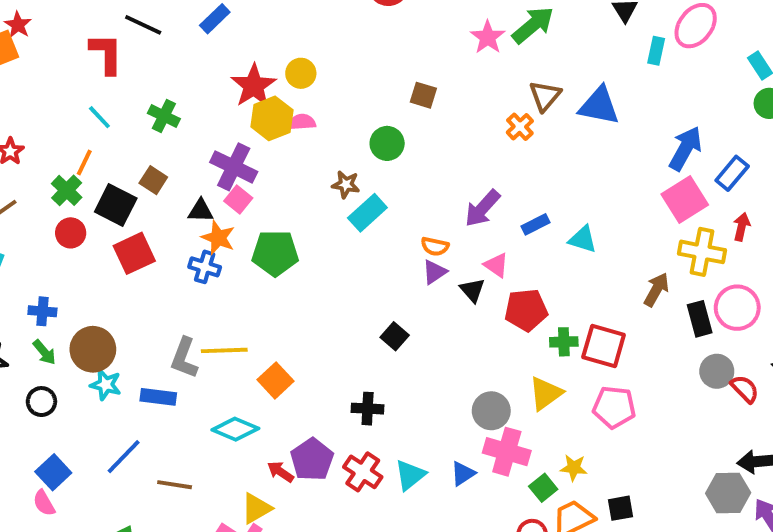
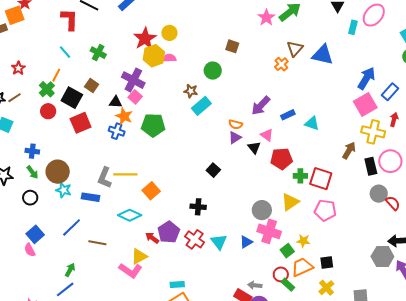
cyan triangle: (410, 475) -> (219, 242), turned -30

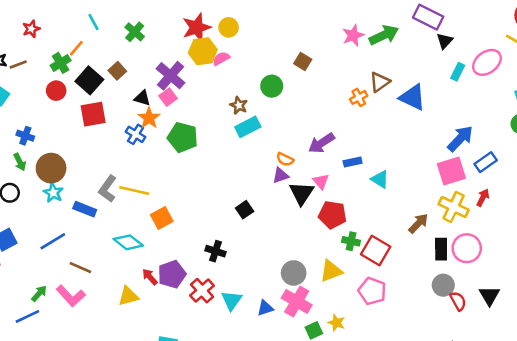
pink semicircle: (169, 58) -> (221, 59), turned -40
black triangle: (254, 148) -> (302, 193), size x1.5
pink L-shape: (130, 270) -> (71, 296), moved

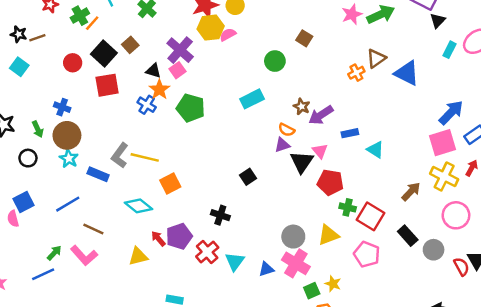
green cross: (61, 63) -> (80, 16), moved
brown star: (239, 105) -> (302, 107), moved
blue cross: (25, 136) -> (62, 107), moved
black rectangle: (441, 249) -> (408, 236), moved, turned -42
red semicircle: (458, 301) -> (461, 267), moved

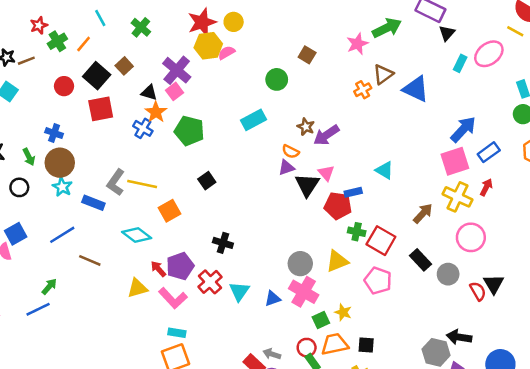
pink star: (352, 14) -> (357, 44), moved
green cross: (80, 16) -> (57, 41), moved
blue rectangle: (350, 133) -> (353, 192), moved
black square: (248, 177) -> (207, 181), moved
pink L-shape: (84, 255) -> (173, 298), moved

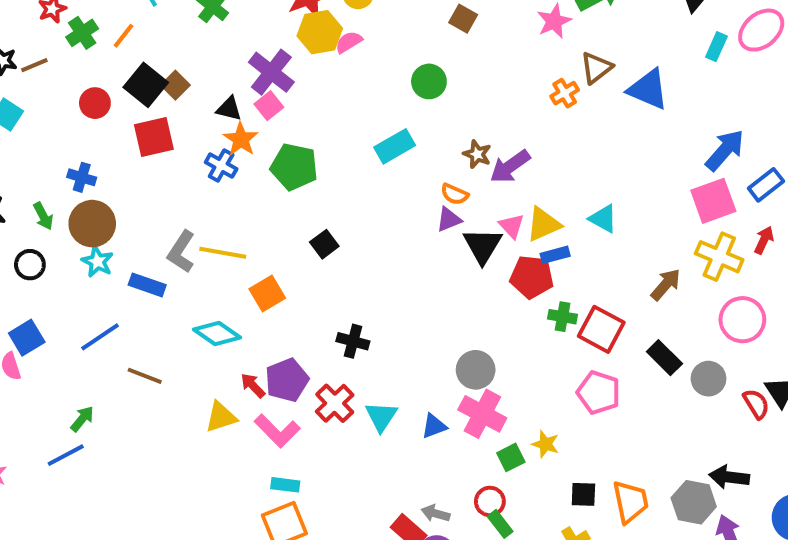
brown square: (307, 55) -> (463, 19), moved
brown square: (124, 66) -> (175, 85), moved
yellow triangle: (337, 261) -> (543, 224), moved
orange trapezoid: (335, 344) -> (630, 502), moved, turned 92

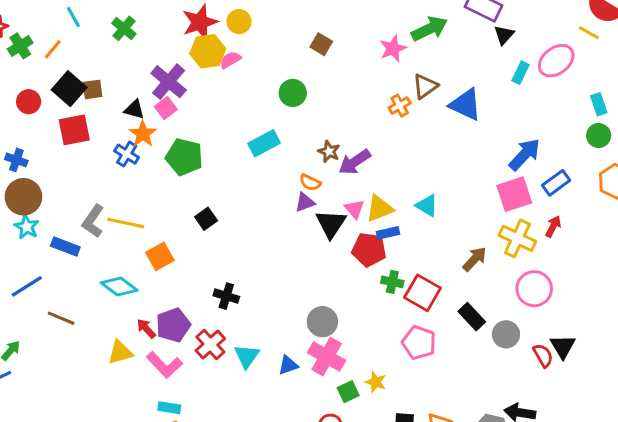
brown square: (175, 85) -> (93, 89), turned 35

